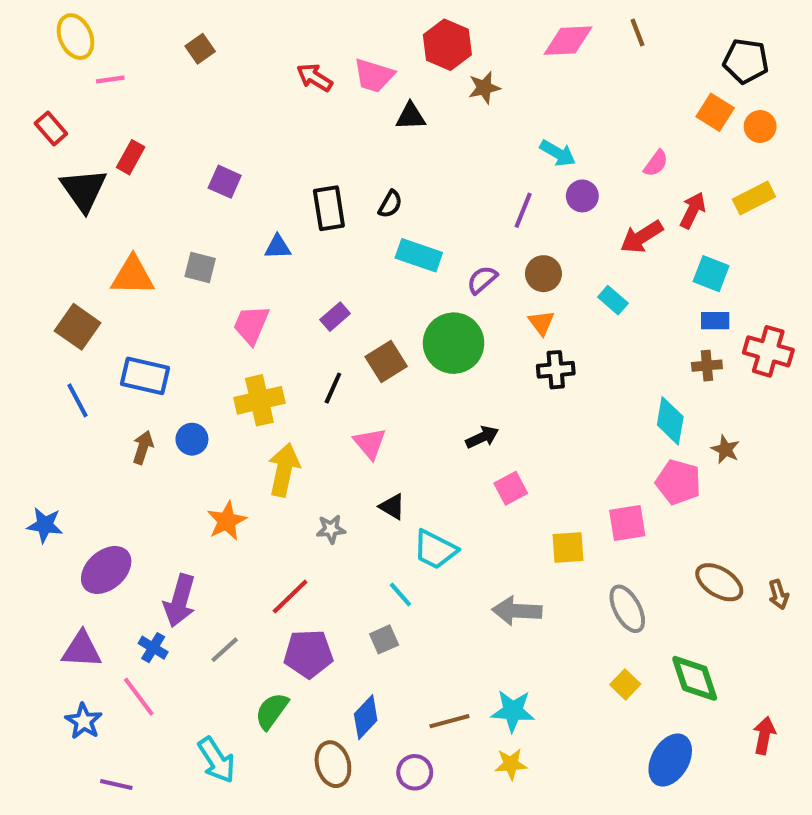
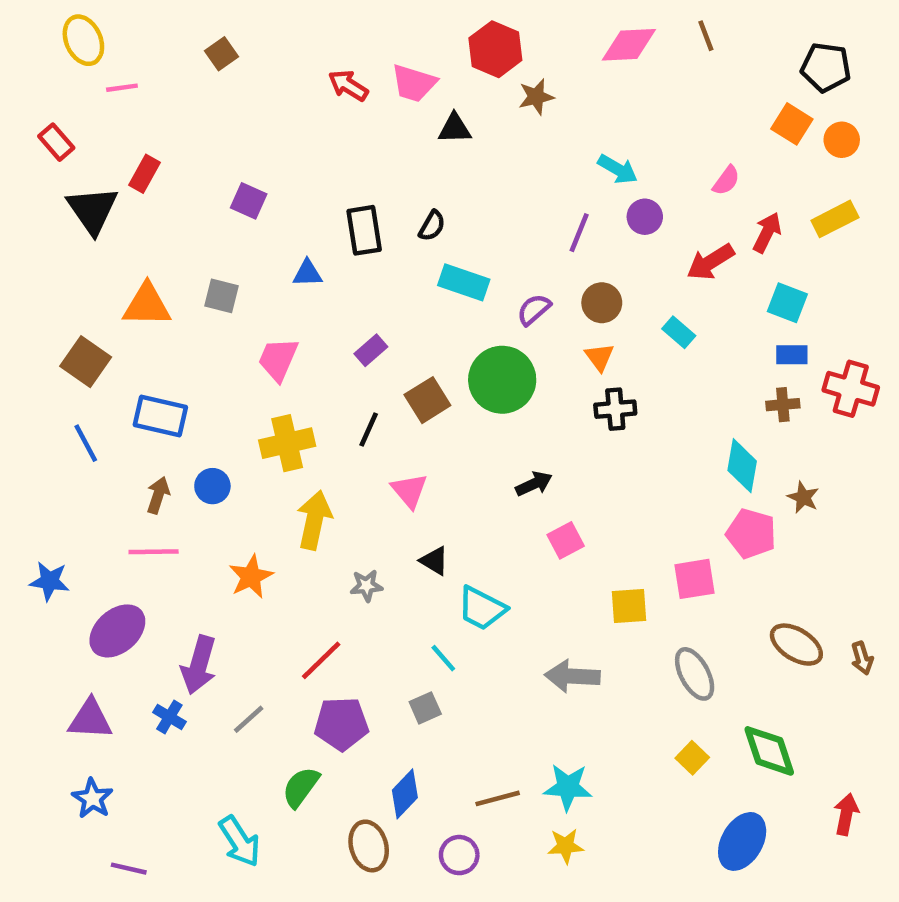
pink line: (139, 697) -> (154, 552), moved, turned -54

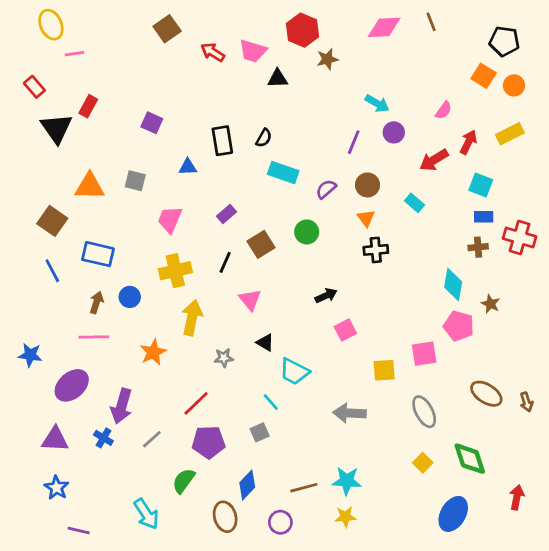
brown square: (221, 54) -> (167, 29), moved, size x1.4
green circle: (502, 380) -> (307, 232), size x0.6

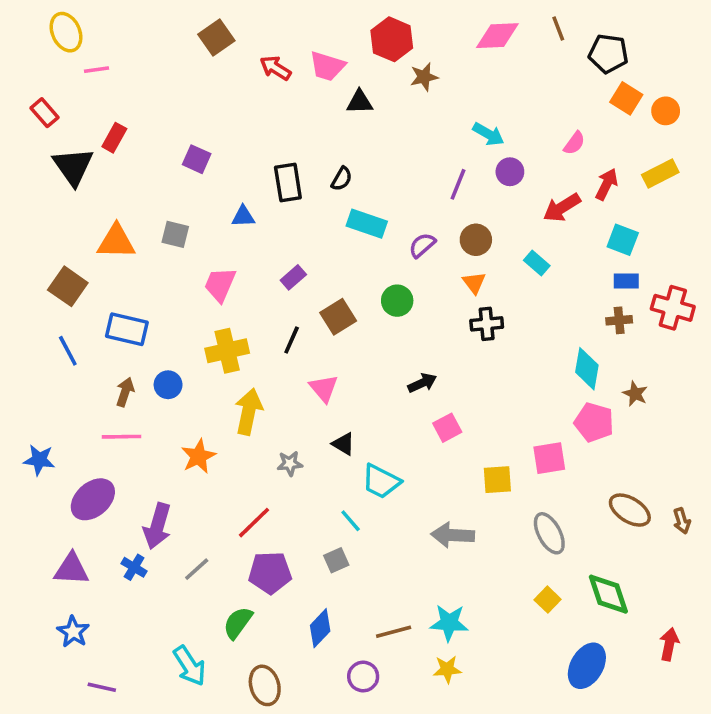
black pentagon: (504, 41) -> (608, 54), moved
brown ellipse: (225, 517) -> (265, 685), moved

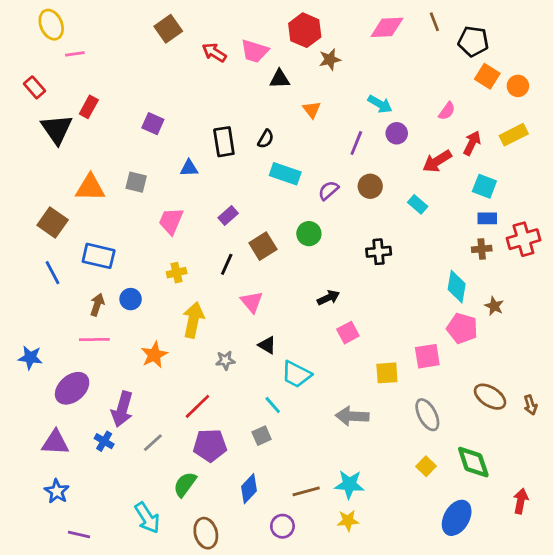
orange triangle: (474, 283) -> (312, 110), moved
red cross: (673, 308) -> (523, 239), turned -32
yellow cross: (227, 351) -> (177, 273), size x0.6

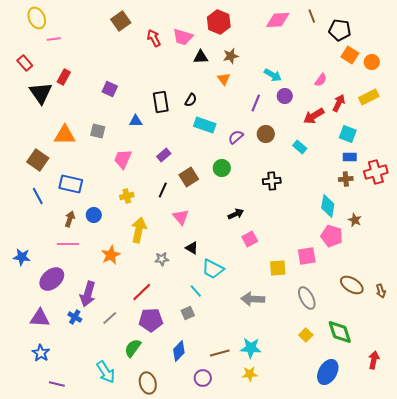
red arrow: (214, 52) -> (154, 38), turned 30
brown star: (330, 59) -> (231, 56), moved

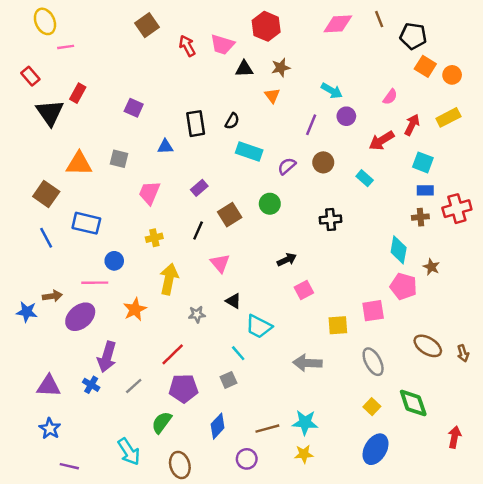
brown arrow: (70, 219) -> (52, 296), moved, turned 63
pink line: (68, 244) -> (95, 283), moved
purple ellipse: (52, 279) -> (80, 317), moved
blue ellipse: (328, 372) -> (376, 449), moved

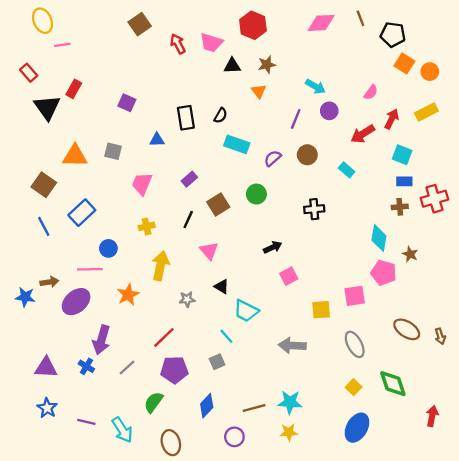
blue rectangle: (86, 223) -> (82, 213), turned -56
purple line: (69, 466) -> (86, 422), moved

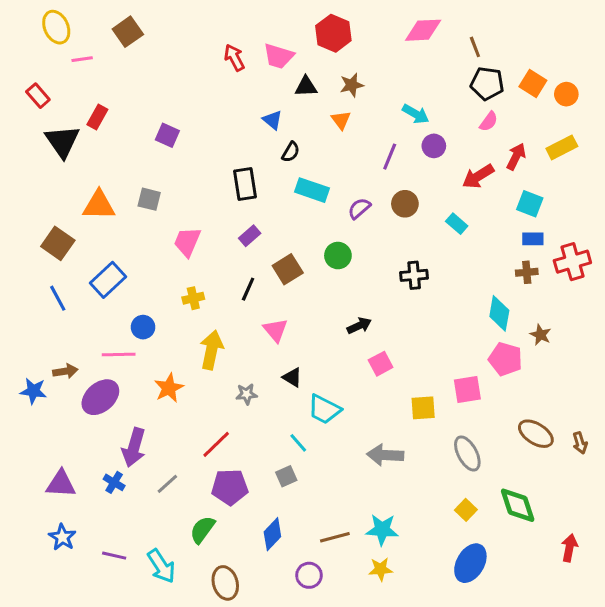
brown line: (360, 18) -> (475, 47), moved
brown square: (140, 24) -> (128, 32), moved
black pentagon: (393, 35) -> (487, 83), moved
black rectangle: (186, 118) -> (245, 184), moved
blue triangle: (157, 140) -> (272, 120), moved, turned 42

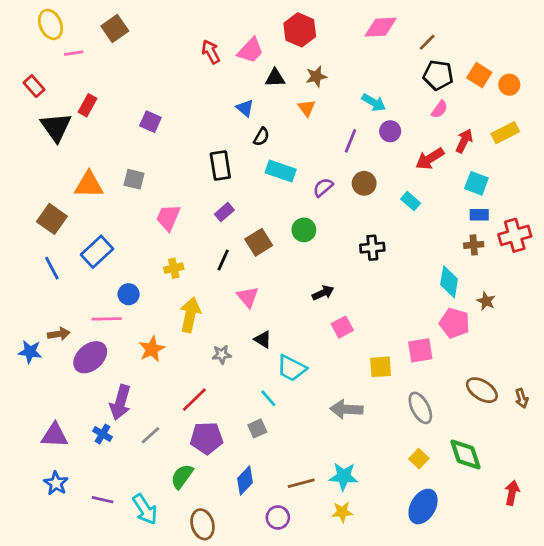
brown line: (475, 47) -> (427, 42), turned 66
pink trapezoid: (279, 56) -> (250, 50), turned -64

